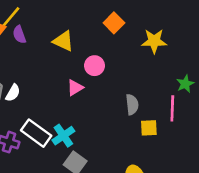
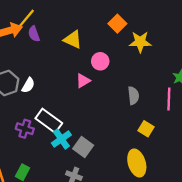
yellow star: (154, 41) -> (140, 42), moved
yellow square: (149, 128) -> (146, 129), moved, turned 35
cyan cross: (63, 136) -> (61, 139), moved

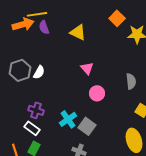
yellow line: (26, 19) -> (37, 14), turned 42
pink circle: (100, 61) -> (97, 93), moved
pink triangle: (83, 81) -> (87, 68), turned -40
white rectangle: (49, 121) -> (32, 128), moved, size x0.7

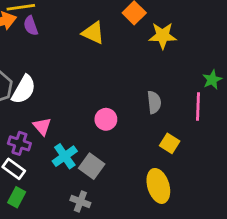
yellow triangle: (78, 32) -> (93, 33), moved
pink triangle: (87, 68) -> (42, 126), moved
white semicircle: (39, 72) -> (24, 90), size x1.5

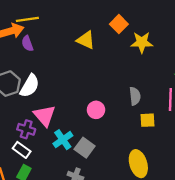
purple semicircle: (31, 26) -> (27, 43), moved
pink triangle: (42, 126) -> (44, 116), size x1.5
yellow square: (170, 143) -> (147, 120), moved, turned -35

